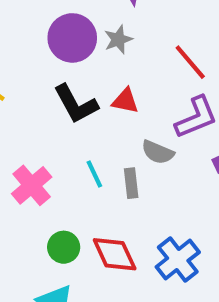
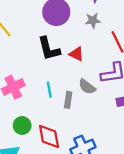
gray star: (118, 39) -> (93, 21), moved

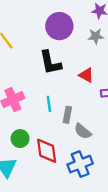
red triangle: (76, 54) -> (86, 75), moved
gray semicircle: (87, 87) -> (83, 131), moved

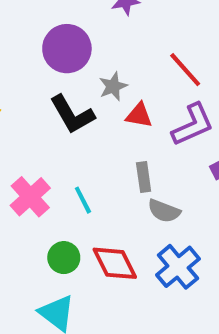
gray star: (96, 36) -> (113, 86), moved
cyan line: (49, 104) -> (83, 200), moved
gray rectangle: (67, 115) -> (144, 177), moved

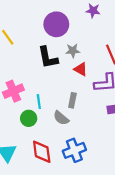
gray semicircle: (164, 211) -> (61, 118), moved
green circle: (64, 258) -> (29, 118), moved
red diamond: (115, 263) -> (42, 152), moved

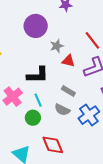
black L-shape: (48, 58) -> (38, 75), moved, turned -65
gray rectangle: (72, 100) -> (68, 91), turned -56
blue cross: (74, 150) -> (89, 115), moved

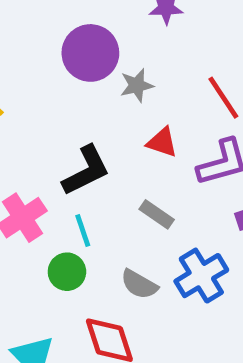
gray star: (57, 46) -> (137, 85), moved
black L-shape: (38, 75) -> (86, 171), turned -30
gray semicircle: (62, 110) -> (139, 284), moved

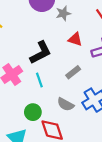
gray rectangle: (157, 214) -> (73, 72), turned -72
green circle: (67, 272) -> (33, 112), moved

